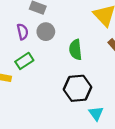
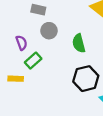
purple semicircle: (23, 32) -> (21, 43), moved

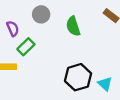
black hexagon: (86, 79) -> (78, 77), moved

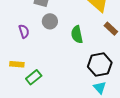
green rectangle: (26, 47) -> (34, 77), moved
black hexagon: (78, 77) -> (100, 65), moved

